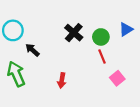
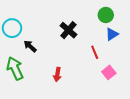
blue triangle: (126, 29) -> (112, 34), moved
green circle: (101, 37) -> (106, 15), moved

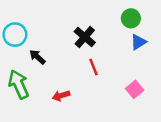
red line: (95, 52) -> (94, 67), moved
red arrow: (57, 74) -> (61, 96), moved, turned 64

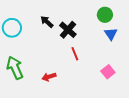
blue triangle: (138, 42) -> (111, 34), turned -32
black arrow: (37, 57) -> (47, 22), moved

